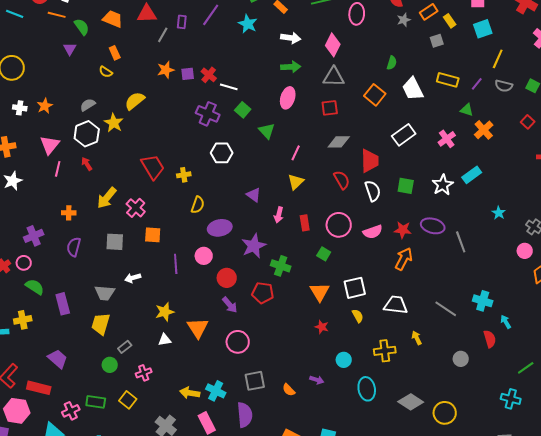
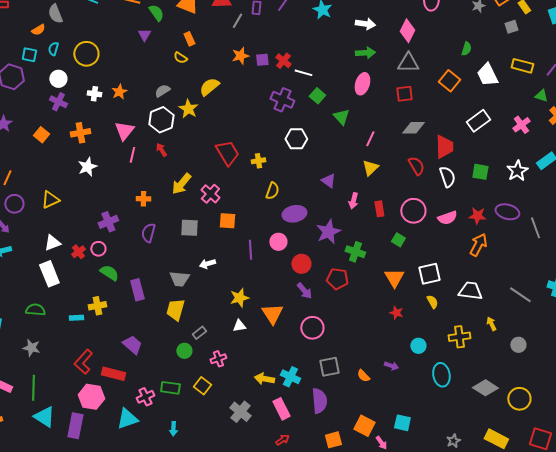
gray circle: (461, 359) -> (518, 345), moved

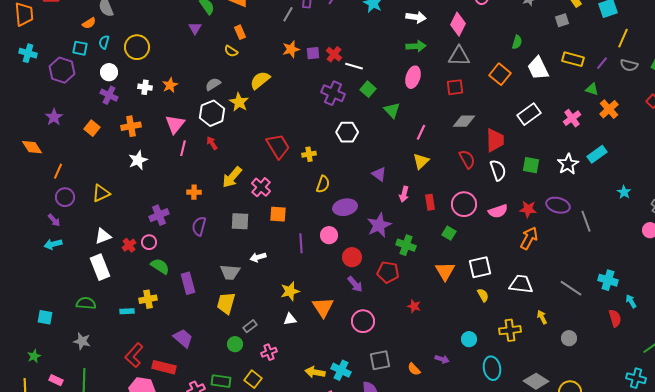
red star: (396, 313) -> (414, 306), moved

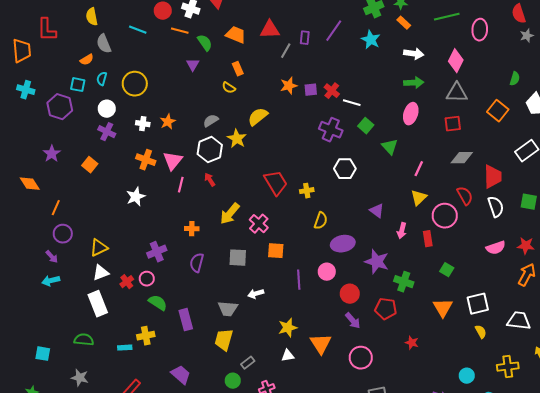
orange cross: (131, 126) -> (146, 160), moved, turned 30
yellow triangle: (101, 193) -> (99, 248), moved
pink circle: (464, 204) -> (445, 216), moved
purple star: (379, 225) -> (377, 262), turned -30

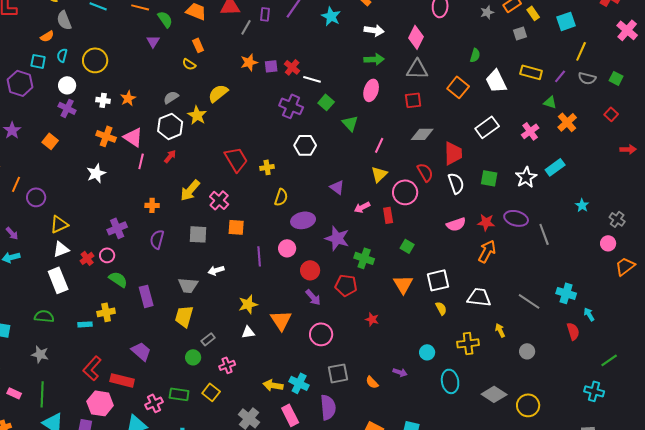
pink triangle: (173, 161) -> (133, 137), turned -35
red arrow: (210, 180) -> (170, 156), turned 72
pink arrow: (402, 231) -> (362, 207), turned 49
purple circle: (63, 234) -> (36, 197), moved

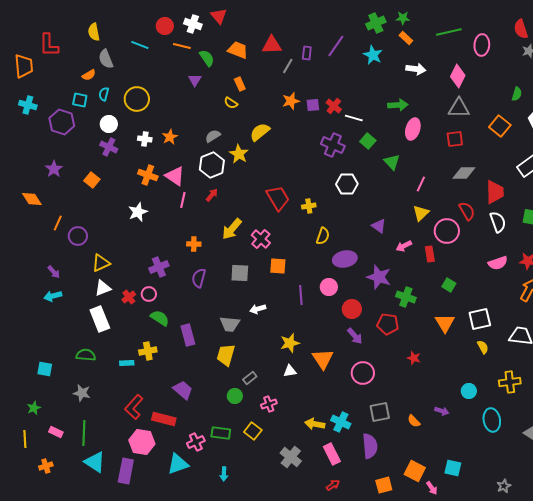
green arrow: (374, 59) -> (398, 105), moved

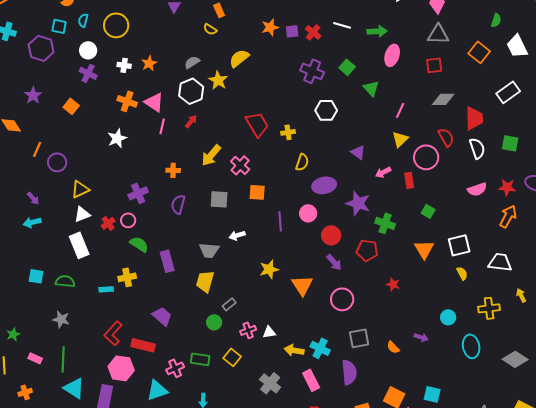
white line: (354, 118) -> (342, 25), moved
cyan square: (45, 369) -> (36, 276), moved
white triangle: (290, 371) -> (269, 332), moved

